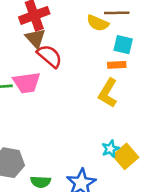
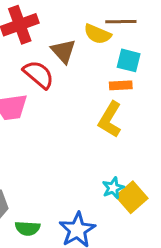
brown triangle: (36, 38) -> (63, 51), moved

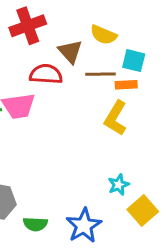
brown line: (121, 22) -> (100, 74), moved
red semicircle: (38, 74) -> (46, 74), turned -36
yellow square: (132, 197) -> (143, 210), moved

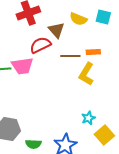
cyan square: (134, 61) -> (103, 17), moved
red semicircle: (46, 74) -> (40, 45), turned -30
brown line: (100, 74) -> (70, 56), moved

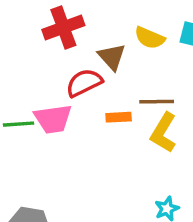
orange rectangle: (93, 52) -> (119, 117), moved
brown line: (70, 56) -> (157, 102), moved

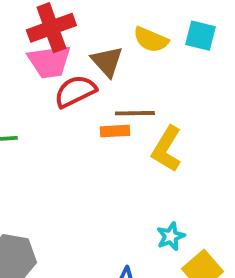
brown line: (157, 102) -> (135, 113), moved
pink trapezoid: (53, 119) -> (49, 61), moved

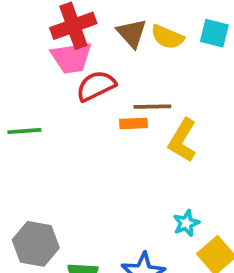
brown triangle: (107, 61) -> (132, 33), moved

